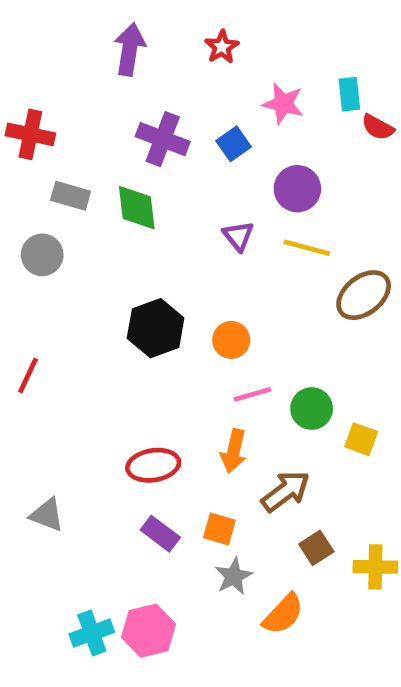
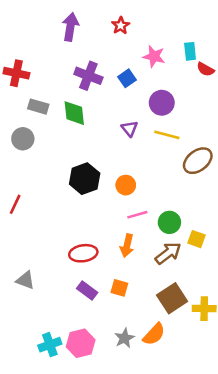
brown arrow: (286, 491) -> (168, 253), moved
brown square: (316, 548) -> (172, 298), size x1.6
gray star: (234, 576) -> (124, 338), moved

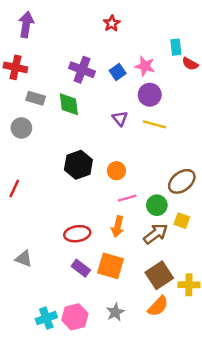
purple arrow: (70, 27) -> (26, 25), moved
pink star: (154, 56) -> (145, 66), moved
brown ellipse: (198, 161) -> (182, 181), moved
orange square: (119, 288) -> (111, 266), size x1.6
orange semicircle: (154, 334) -> (158, 306), moved

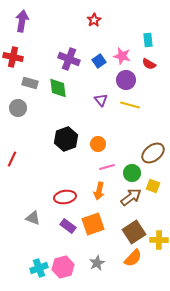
red semicircle: (190, 64) -> (149, 64), moved
gray triangle: (24, 259) -> (33, 218), moved
orange square: (111, 266) -> (93, 224), turned -35

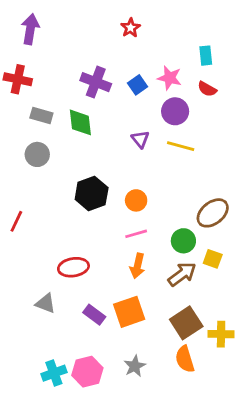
gray circle: (18, 108) -> (37, 154), moved
pink line: (107, 167) -> (136, 234), moved
red ellipse: (65, 197) -> (73, 267), moved
orange semicircle: (133, 258) -> (185, 359), turned 120

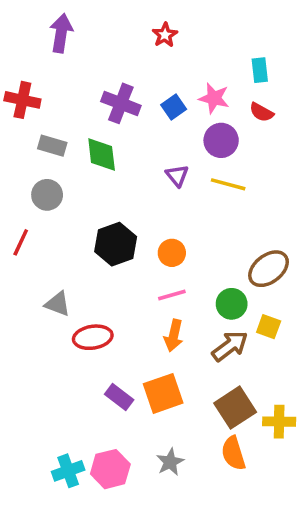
purple arrow: (30, 29) -> (61, 33), moved
red line: (16, 221) -> (21, 242), moved
gray triangle: (46, 303) -> (58, 304), moved

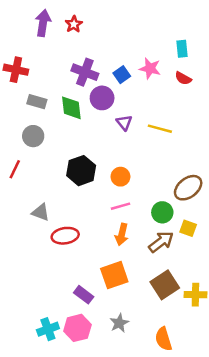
red star: (165, 35) -> (74, 24), moved
purple circle: (221, 140) -> (102, 98), moved
purple rectangle: (119, 397) -> (84, 295), moved
orange semicircle: (233, 453) -> (164, 339), moved

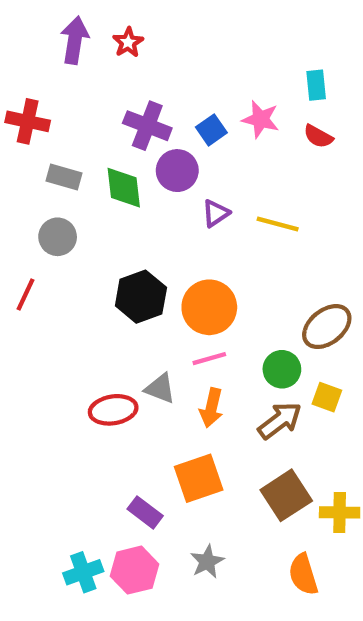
purple triangle: (124, 123) -> (216, 213), turned 35
orange circle: (120, 177) -> (209, 307), size x1.6
gray triangle: (41, 212) -> (160, 388), moved
orange semicircle: (164, 339) -> (303, 574), moved

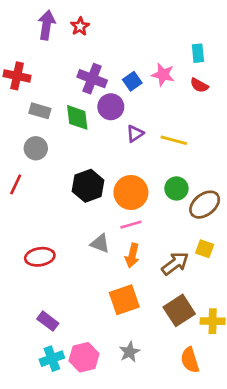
green circle: (282, 369) -> (176, 188), moved
red ellipse: (113, 410) -> (40, 257), moved
purple rectangle: (145, 512) -> (48, 321), moved

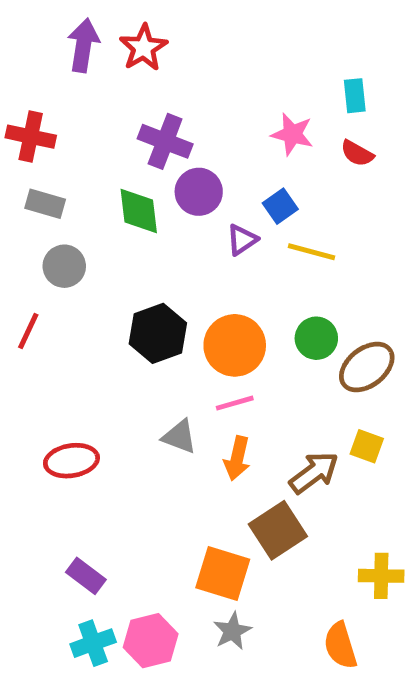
red star: (80, 26) -> (143, 48), size x1.4
blue square: (132, 81) -> (280, 206), moved
gray rectangle: (40, 111) -> (45, 204), moved
orange square: (124, 300) -> (223, 573), moved, turned 36
brown square: (179, 310) -> (278, 530), moved

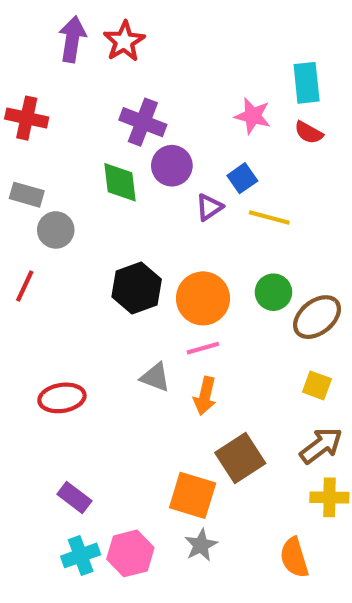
cyan rectangle: (355, 96) -> (307, 83), size x1.4
gray rectangle: (45, 204) -> (27, 195), moved
brown arrow: (314, 473) -> (321, 446), moved

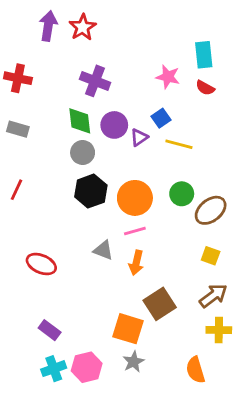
purple circle: (172, 166) -> (114, 125), moved
gray circle: (56, 230) -> (83, 153), moved
red ellipse: (62, 398) -> (41, 264), turned 32

